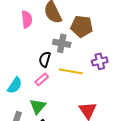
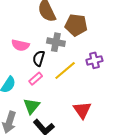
pink semicircle: (27, 19) -> (20, 45), moved, turned 108
yellow line: (71, 71) -> (65, 71), turned -50

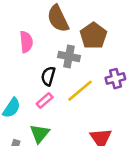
brown pentagon: (76, 25) -> (93, 36), turned 30
pink semicircle: (20, 45) -> (26, 42), moved, turned -108

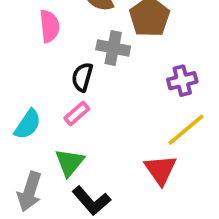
yellow line: (80, 91) -> (186, 130), moved

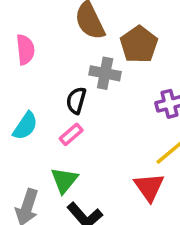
pink semicircle: (50, 26) -> (25, 50), moved
cyan semicircle: (28, 124) -> (25, 126), moved

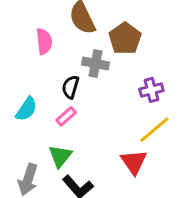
pink semicircle: (25, 50) -> (44, 41), moved

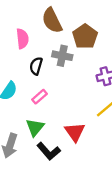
black semicircle: (71, 87) -> (36, 66), moved
red triangle: (134, 162) -> (75, 132), moved

